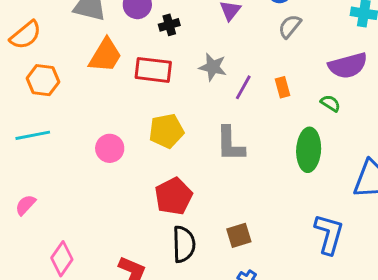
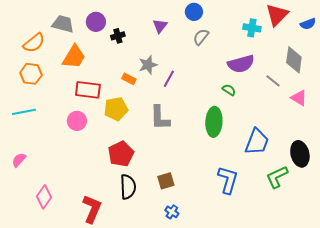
orange semicircle: (26, 35) -> (34, 43), moved
gray star: (213, 67) -> (148, 65), turned -30
red rectangle: (153, 70) -> (88, 90), moved
orange rectangle: (282, 87) -> (129, 79), moved, turned -48

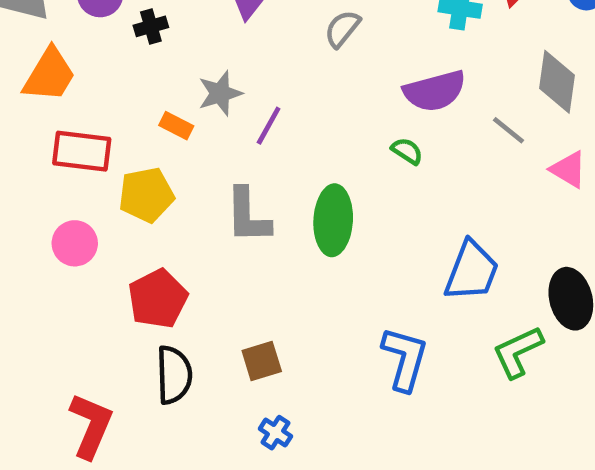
pink circle: (77, 121) -> (75, 243), moved
green ellipse: (214, 122) -> (333, 220), moved

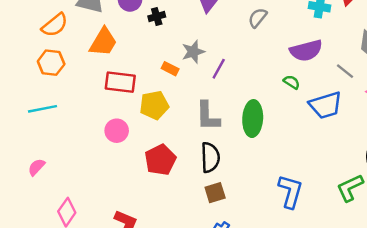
blue trapezoid: (472, 271) -> (326, 105), moved, turned 52
black semicircle: (174, 375) -> (210, 157), moved

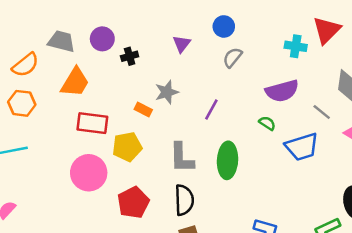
purple line: (219, 69) -> (211, 110), moved
pink circle: (117, 131) -> (89, 173), size x1.5

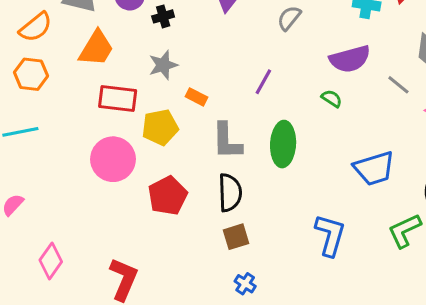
gray star: (167, 92) -> (163, 65), moved
orange rectangle: (143, 110) -> (197, 97), moved
blue trapezoid: (302, 147) -> (374, 168), moved

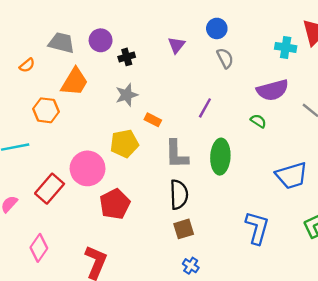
gray semicircle: (289, 18) -> (225, 58), turned 114
orange semicircle: (36, 27) -> (27, 65), size x0.6
orange hexagon: (31, 74) -> (46, 110), moved
red rectangle: (118, 98) -> (50, 189), moved, turned -56
red pentagon: (168, 196) -> (115, 204), moved

